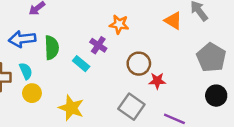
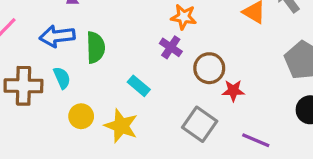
purple cross: (98, 45) -> (171, 47), moved
cyan rectangle: (81, 64) -> (139, 86), moved
yellow circle: (32, 93) -> (81, 116), moved

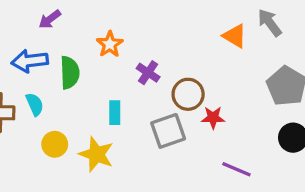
orange star: (184, 17) -> (110, 44), moved, turned 30
cyan rectangle: (139, 86) -> (115, 113), turned 50
gray square: (200, 124) -> (168, 131), moved, turned 36

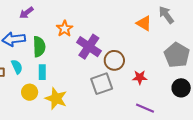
purple cross: (148, 73) -> (89, 47), size x1.6
cyan rectangle: (115, 113) -> (42, 72), moved
red star: (213, 118) -> (140, 77), moved

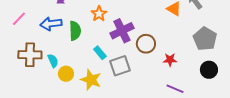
purple cross: (89, 47) -> (122, 31), turned 30
cyan semicircle: (17, 67) -> (53, 61), moved
cyan rectangle: (42, 72) -> (100, 53), moved, turned -40
gray square: (102, 84) -> (120, 66), moved

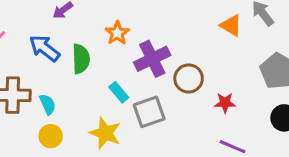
blue arrow: (51, 24) -> (45, 48), turned 45
yellow circle: (66, 74) -> (51, 136), moved

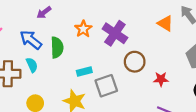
purple cross: (152, 59) -> (115, 33), moved, turned -30
cyan rectangle: (119, 92) -> (84, 72), turned -64
cyan semicircle: (48, 104) -> (32, 65), moved

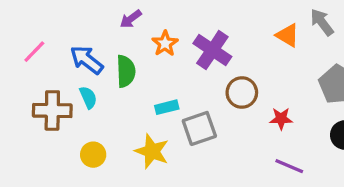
purple arrow: (44, 12) -> (131, 19), moved

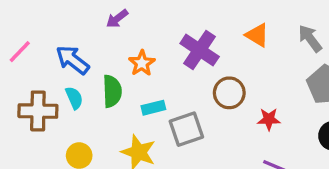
gray arrow: (322, 22) -> (310, 38), moved
orange triangle: (288, 35) -> (257, 35), moved
orange star: (165, 43) -> (142, 63), moved
green semicircle: (126, 71) -> (112, 91), moved

